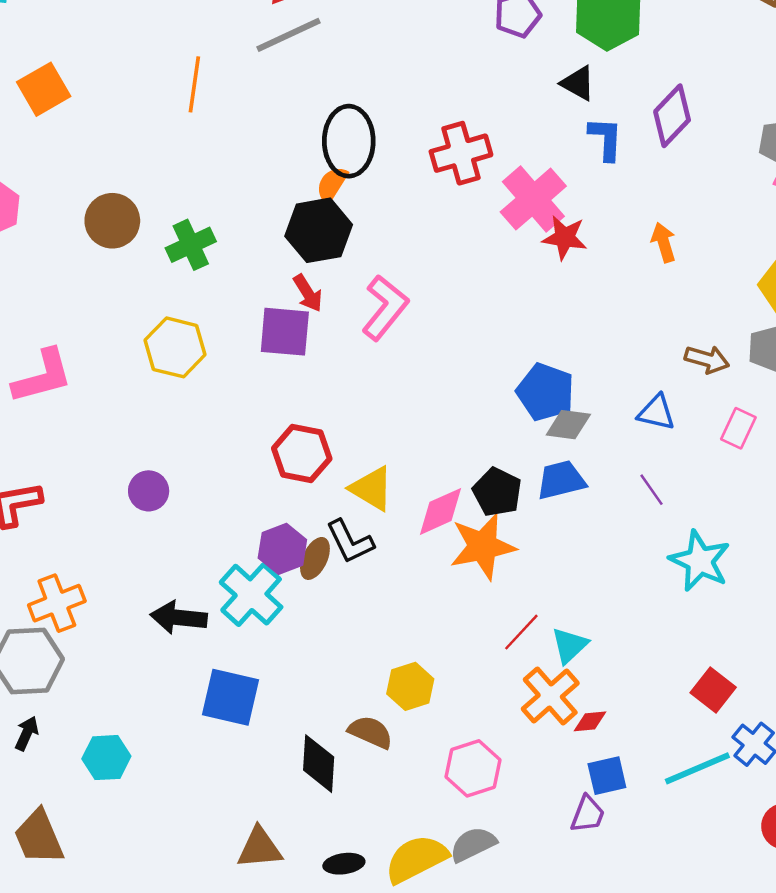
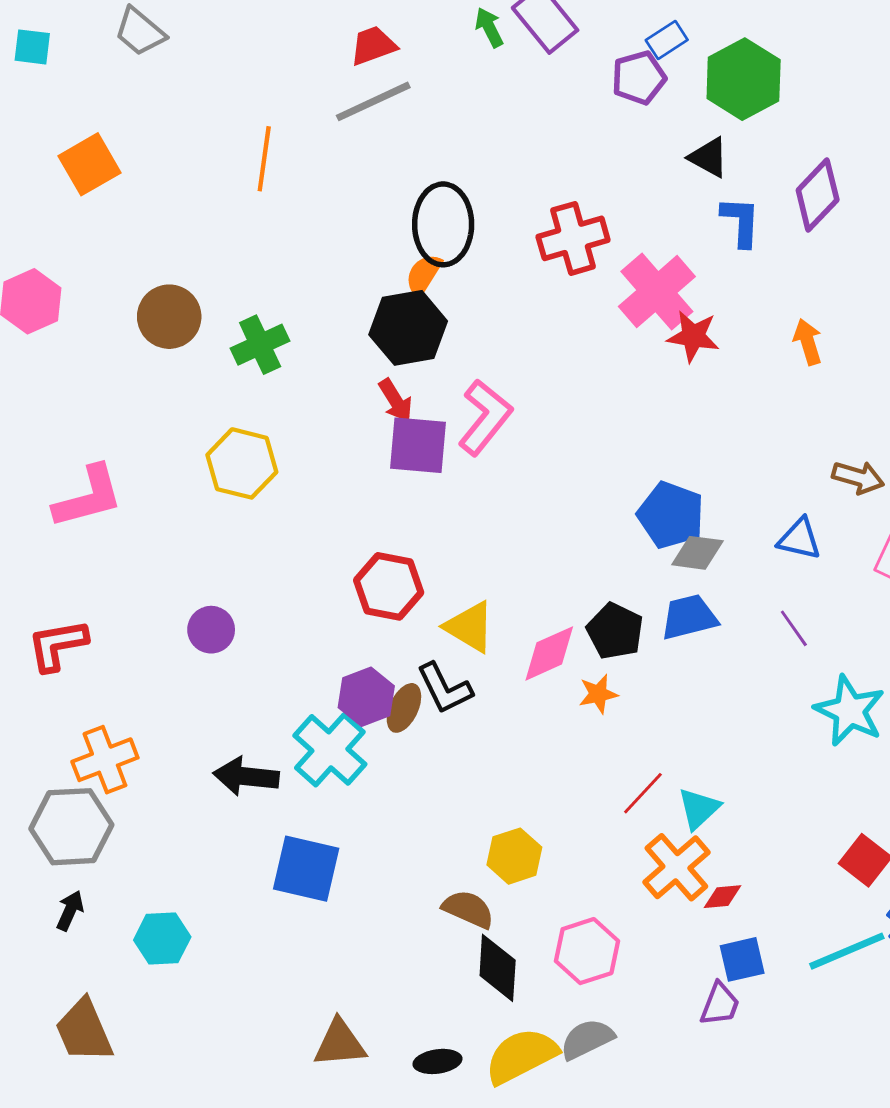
purple square: (285, 332) -> (418, 445), moved
orange star: (483, 546) -> (598, 694), size x0.5
black diamond: (319, 764) -> (498, 968), moved

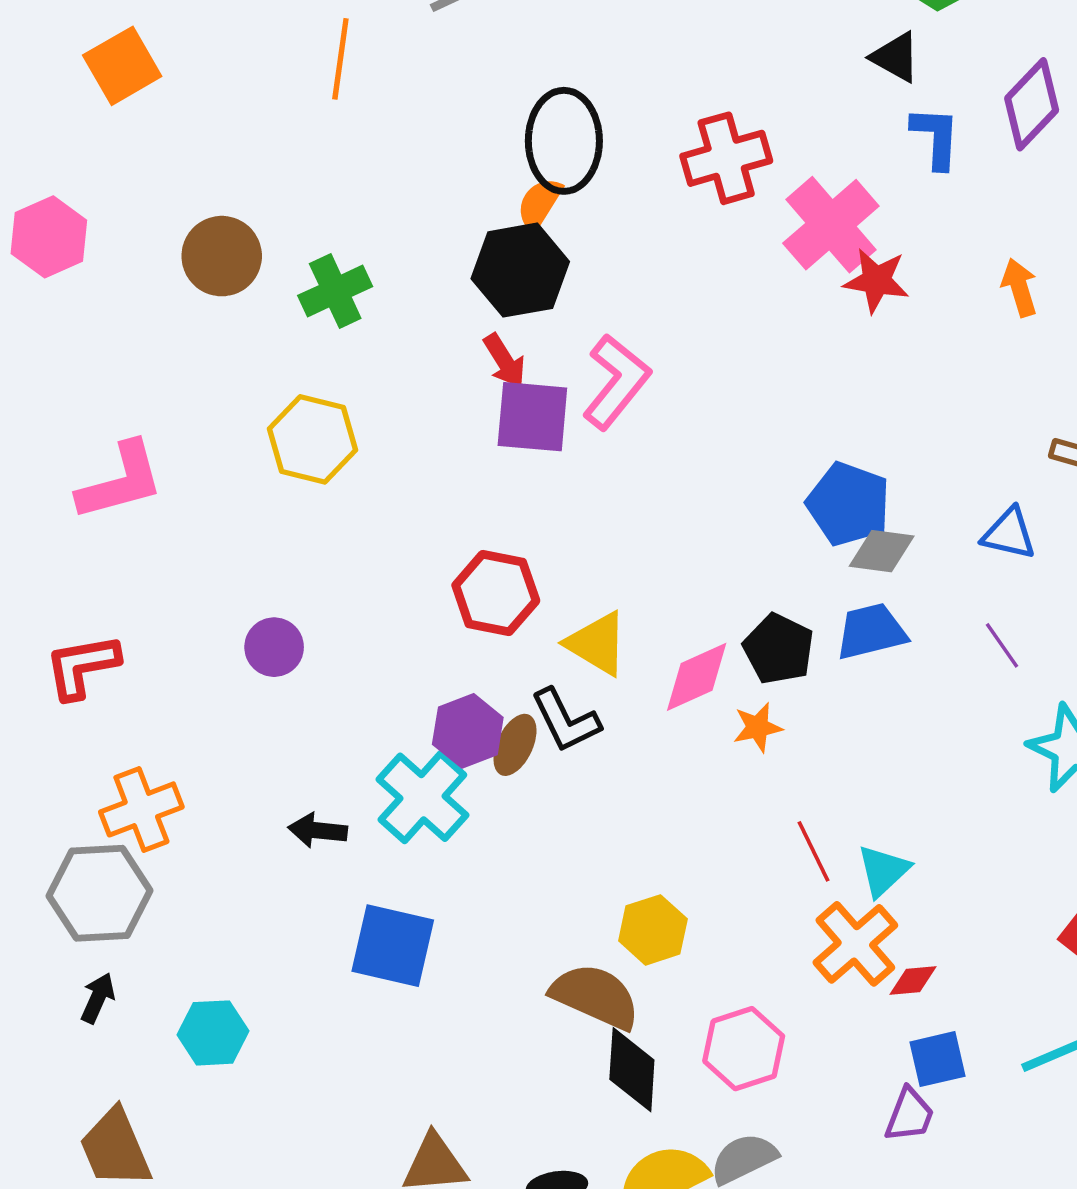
black arrow: (246, 776) -> (318, 830), size x0.7
red line: (643, 793) -> (814, 851), turned -69
brown semicircle: (468, 909) -> (595, 996), size x1.4

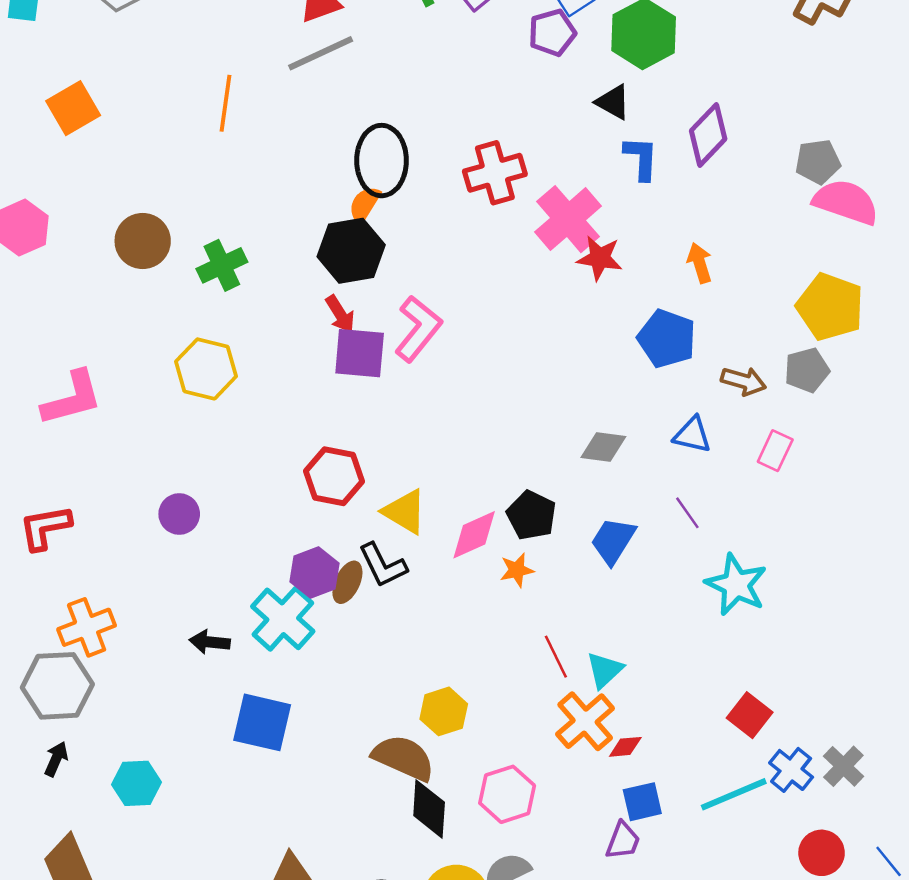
blue pentagon: (848, 504) -> (667, 338), moved
blue trapezoid: (871, 631) -> (613, 541), moved, turned -44

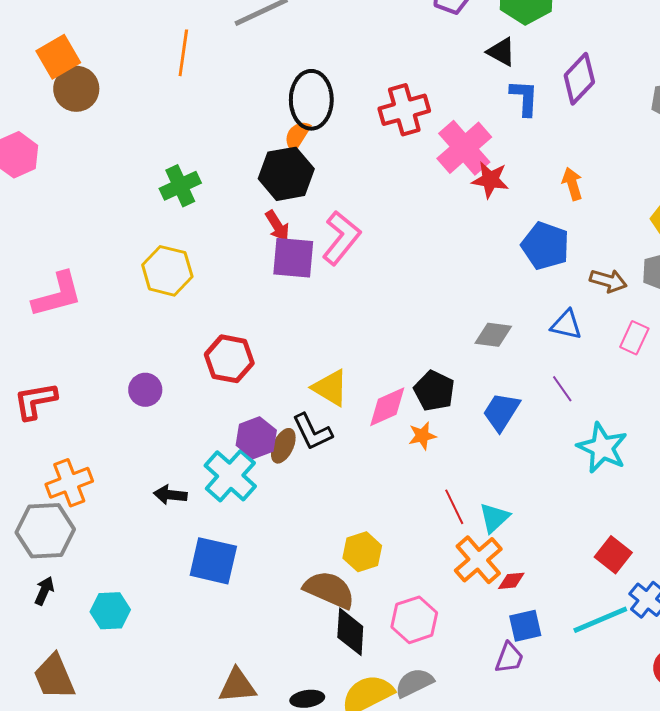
brown circle: (143, 241) -> (76, 89), moved
red hexagon: (334, 476) -> (229, 359), moved

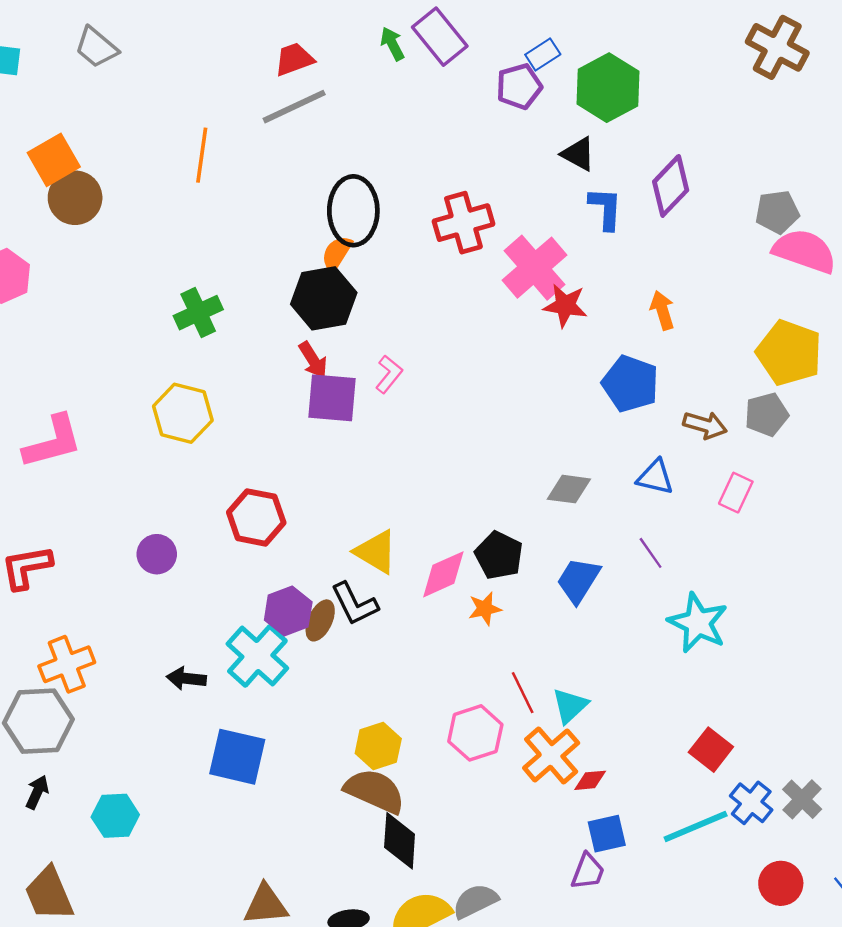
pink L-shape: (341, 238) -> (389, 374), size x0.6
yellow hexagon: (362, 552) -> (378, 746), moved
pink hexagon: (414, 620) -> (475, 733), moved

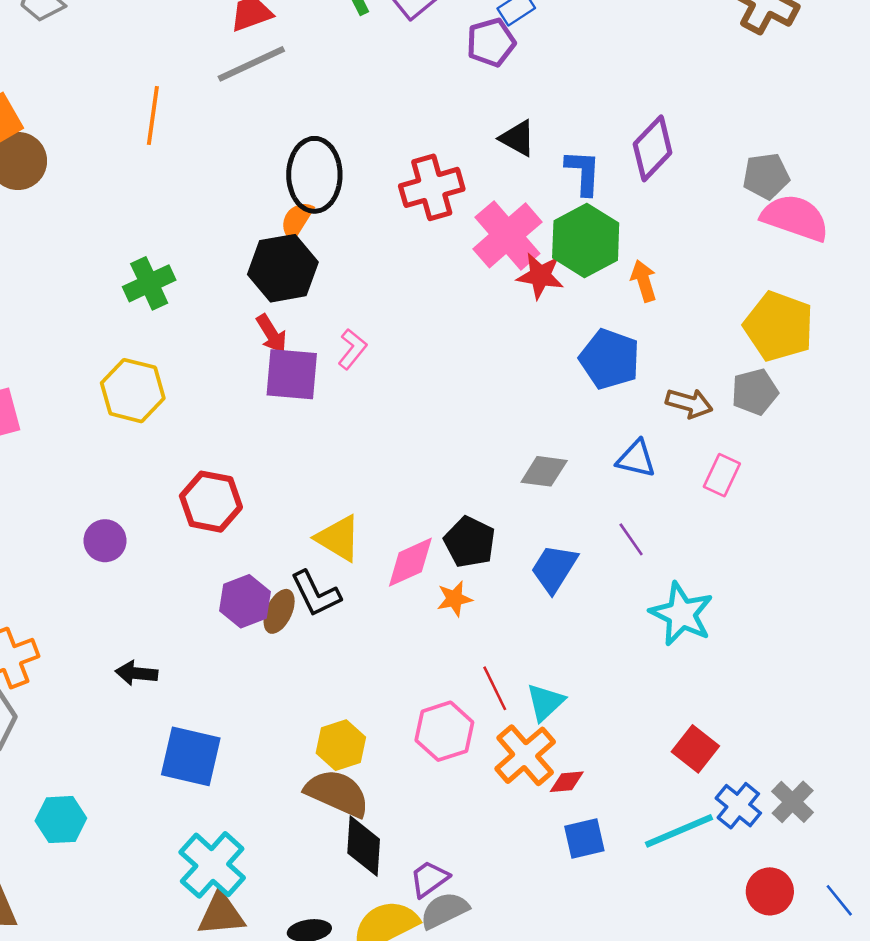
green hexagon: (608, 88) -> (586, 240), moved
black triangle: (578, 154) -> (518, 138), moved
cyan cross: (257, 656) -> (212, 865), moved
purple trapezoid: (588, 871) -> (429, 879), moved, turned -147

